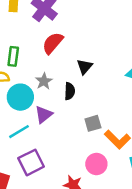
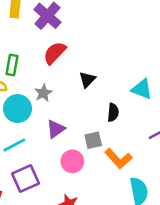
black semicircle: (70, 91) -> (113, 112), moved
purple triangle: (44, 114) -> (56, 129), moved
pink circle: (96, 164) -> (72, 161), moved

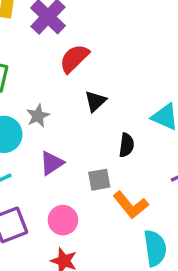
red semicircle: (55, 53) -> (74, 58), moved
pink circle: (72, 161) -> (63, 220), moved

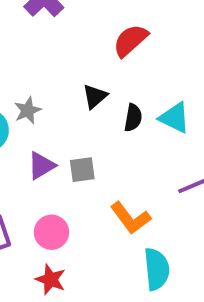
red semicircle: (74, 58) -> (130, 40), moved
black semicircle: (127, 145) -> (133, 118), moved
gray square: (99, 180) -> (82, 170), moved

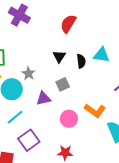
purple triangle: (41, 166) -> (43, 98), turned 35
gray square: (82, 170) -> (63, 84), moved
pink circle: (51, 232) -> (69, 119), moved

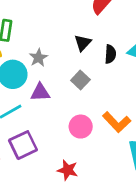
gray square: (63, 84) -> (80, 80), turned -32
purple triangle: (43, 98) -> (40, 92), moved

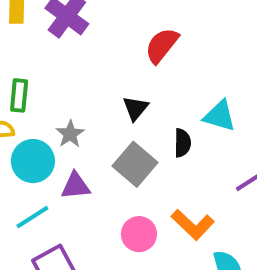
black semicircle: (110, 54) -> (182, 143), moved
gray square: (80, 80) -> (135, 164), size x1.5

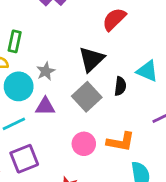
black triangle: (135, 108) -> (92, 59), size x1.5
orange L-shape: (193, 225) -> (121, 142), turned -40

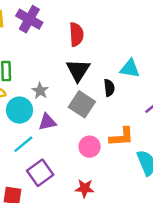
red semicircle: (114, 19) -> (76, 34), moved, turned 145

